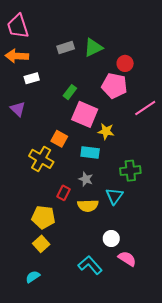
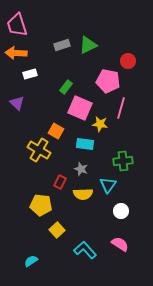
red circle: (125, 63) -> (128, 61), moved
pink line: (145, 108) -> (121, 108), moved, turned -40
white circle: (111, 239) -> (121, 211), moved
yellow square: (41, 244) -> (57, 230), moved

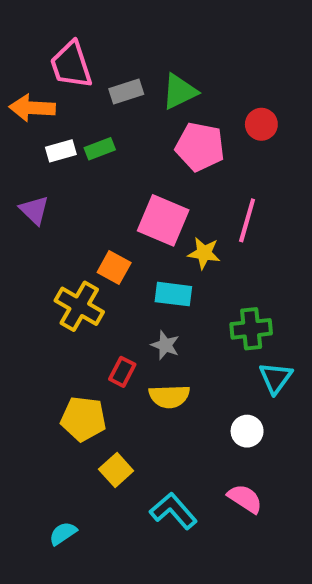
pink trapezoid: (17, 25) -> (71, 65), moved
pink pentagon: (108, 81) -> (200, 147), moved
green rectangle: (66, 87) -> (100, 149), moved, turned 32
cyan triangle: (108, 185) -> (276, 378), moved

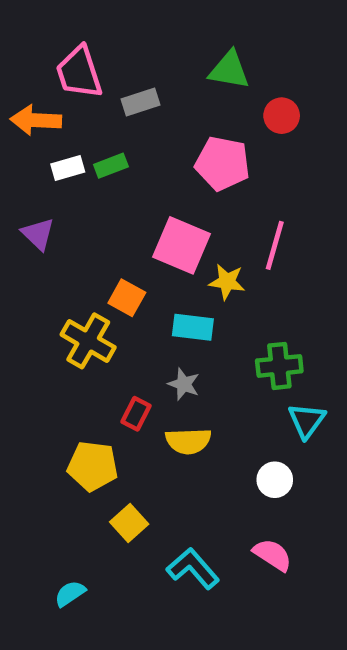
green triangle: (180, 92) -> (229, 70), moved, turned 36
red circle: (261, 124) -> (282, 116), moved

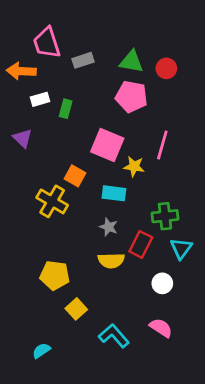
green triangle: (229, 70) -> (131, 62), moved
green rectangle: (111, 166) -> (66, 109), moved, turned -54
red rectangle: (136, 414) -> (141, 244), moved, size x1.4

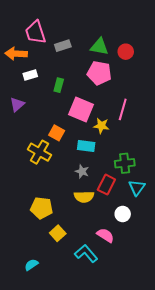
green rectangle: (66, 109) -> (59, 85), moved
purple triangle: (23, 138) -> (17, 104), turned 35
pink semicircle: (161, 328) -> (105, 235), moved

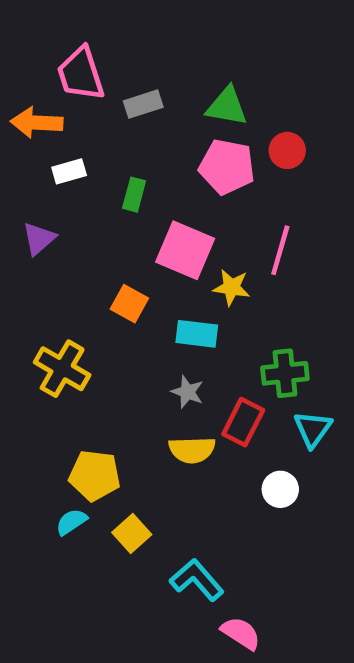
red circle: (126, 52) -> (287, 150), moved
yellow cross: (39, 152) -> (62, 369), moved
pink semicircle: (105, 235) -> (241, 633), moved
cyan semicircle: (31, 265) -> (71, 522), moved

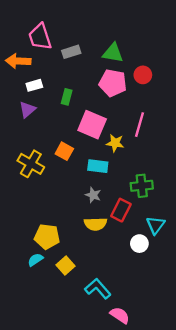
purple triangle: (39, 239) -> (27, 110), moved
yellow cross: (62, 369) -> (31, 164), moved
cyan triangle: (313, 429) -> (156, 225), moved

